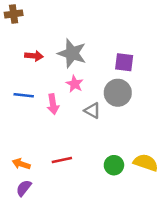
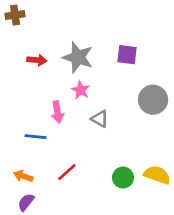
purple square: (124, 62) -> (127, 55), moved
gray circle: (118, 93) -> (153, 100), moved
blue line: (24, 95) -> (36, 137), moved
red line: (62, 160) -> (67, 172), turned -30

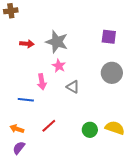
purple square: (127, 55) -> (109, 37), moved

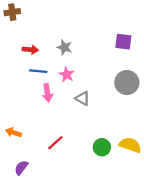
gray star: (57, 42) -> (64, 47), size x0.6
blue line: (26, 100) -> (38, 71), moved
orange arrow: (17, 129) -> (13, 132), moved

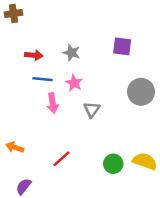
purple square: (123, 42) -> (122, 46), moved
gray triangle: (83, 98) -> (92, 109), turned 35

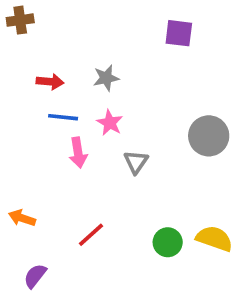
purple square: (122, 46) -> (179, 33), moved
gray star: (72, 53) -> (106, 78), turned -30

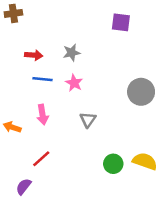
pink arrow: (78, 153) -> (43, 115), moved
gray triangle: (136, 162) -> (88, 120), moved
orange arrow: (22, 218) -> (12, 127), moved
red line: (91, 235) -> (41, 159), moved

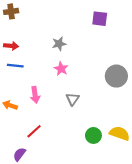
red arrow: (34, 55) -> (11, 46), moved
blue line: (43, 79) -> (15, 66), moved

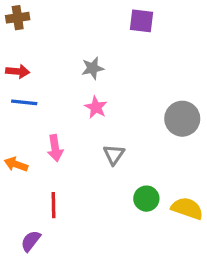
purple square: (100, 19) -> (142, 21), moved
red line: (34, 131) -> (53, 205), turned -49
green circle: (93, 135) -> (146, 199), moved

